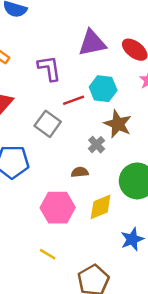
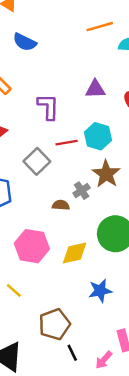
purple triangle: (92, 43) -> (95, 89), size x0.7
brown semicircle: (80, 172) -> (61, 205), moved

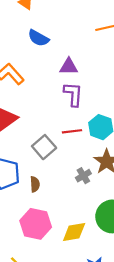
purple triangle: (95, 89) -> (69, 67), moved
purple L-shape: (48, 107) -> (73, 94), moved
brown semicircle: (61, 205) -> (35, 184), moved, turned 80

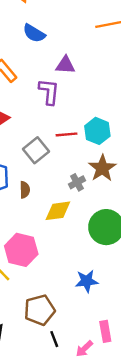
purple L-shape: (73, 94) -> (49, 92), moved
pink hexagon: (36, 224) -> (21, 250), moved
yellow diamond: (74, 232) -> (58, 211), moved

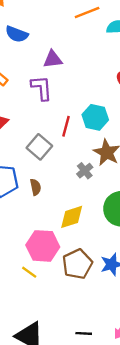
red line: (66, 134) -> (66, 126), turned -60
yellow diamond: (58, 211) -> (72, 217), moved
brown pentagon: (40, 310) -> (77, 264), moved
black line: (54, 339) -> (84, 333), moved, turned -56

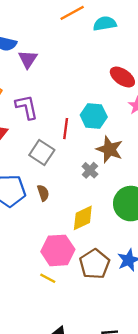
purple triangle: (53, 59) -> (28, 59), moved, turned -42
purple L-shape: (42, 88) -> (27, 107), moved

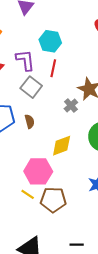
purple L-shape: (27, 107) -> (25, 60), moved
cyan hexagon: (94, 116) -> (50, 41), moved
brown pentagon: (95, 264) -> (53, 200), moved, turned 30

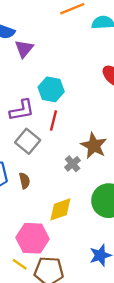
purple L-shape: (25, 60) -> (22, 110), turned 85

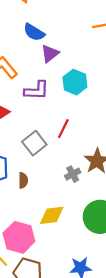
cyan hexagon: (51, 89) -> (75, 82), moved
purple L-shape: (22, 110) -> (37, 90), moved

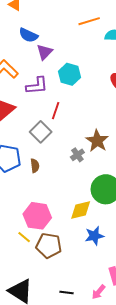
red line: (63, 129) -> (56, 111), moved
yellow diamond: (52, 215) -> (81, 210), moved

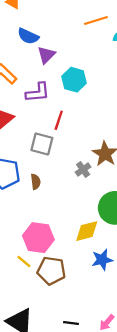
gray square: (41, 132) -> (42, 144), turned -30

